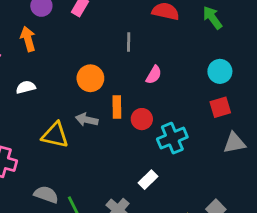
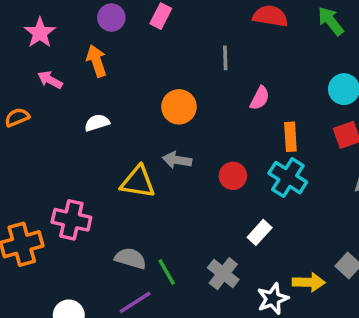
orange rectangle: (117, 107) -> (290, 137), moved
red circle: (142, 119) -> (233, 176), moved
cyan cross: (172, 138) -> (288, 178), turned -32

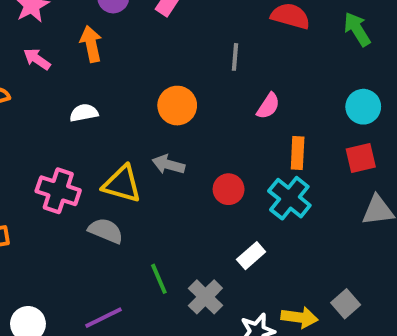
pink cross: (71, 220) -> (58, 191), moved
gray semicircle: (130, 258) -> (106, 231), moved
green line: (167, 272) -> (159, 279), moved

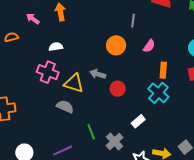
orange circle: (177, 106) -> (116, 45), moved
red circle: (229, 189) -> (118, 89), moved
pink cross: (58, 191) -> (48, 72), moved

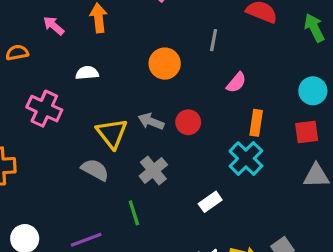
orange circle: (116, 45) -> (165, 64), moved
pink cross: (48, 72) -> (44, 109), moved
yellow triangle: (74, 83) -> (112, 133), turned 30
red circle: (118, 89) -> (188, 122), moved
gray cross: (114, 142) -> (153, 170), moved

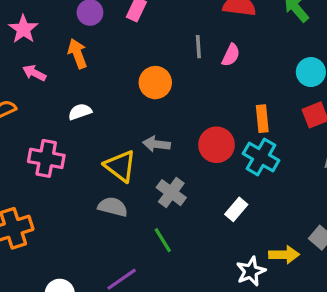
pink semicircle: (236, 82) -> (231, 55), moved
red circle: (188, 122) -> (216, 145), moved, size x1.4

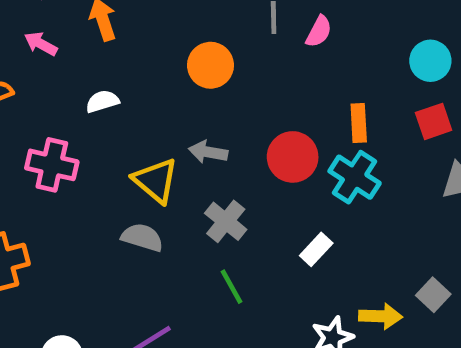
green line: (163, 240) -> (231, 287), moved

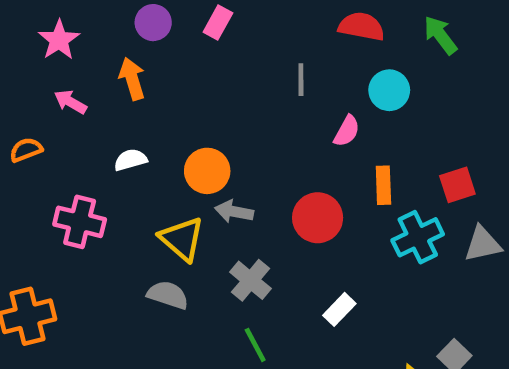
pink semicircle: (319, 31) -> (347, 131), moved
cyan circle: (430, 61) -> (389, 90), moved
orange circle: (211, 65) -> (207, 171), moved
cyan cross: (355, 177) -> (418, 237), moved, turned 30

